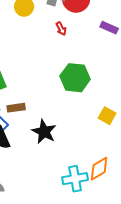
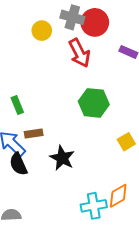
red arrow: (61, 29) -> (79, 53), size x2.0
yellow square: (107, 116) -> (126, 142), turned 30

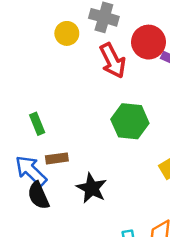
red circle: (95, 22) -> (148, 42), moved

